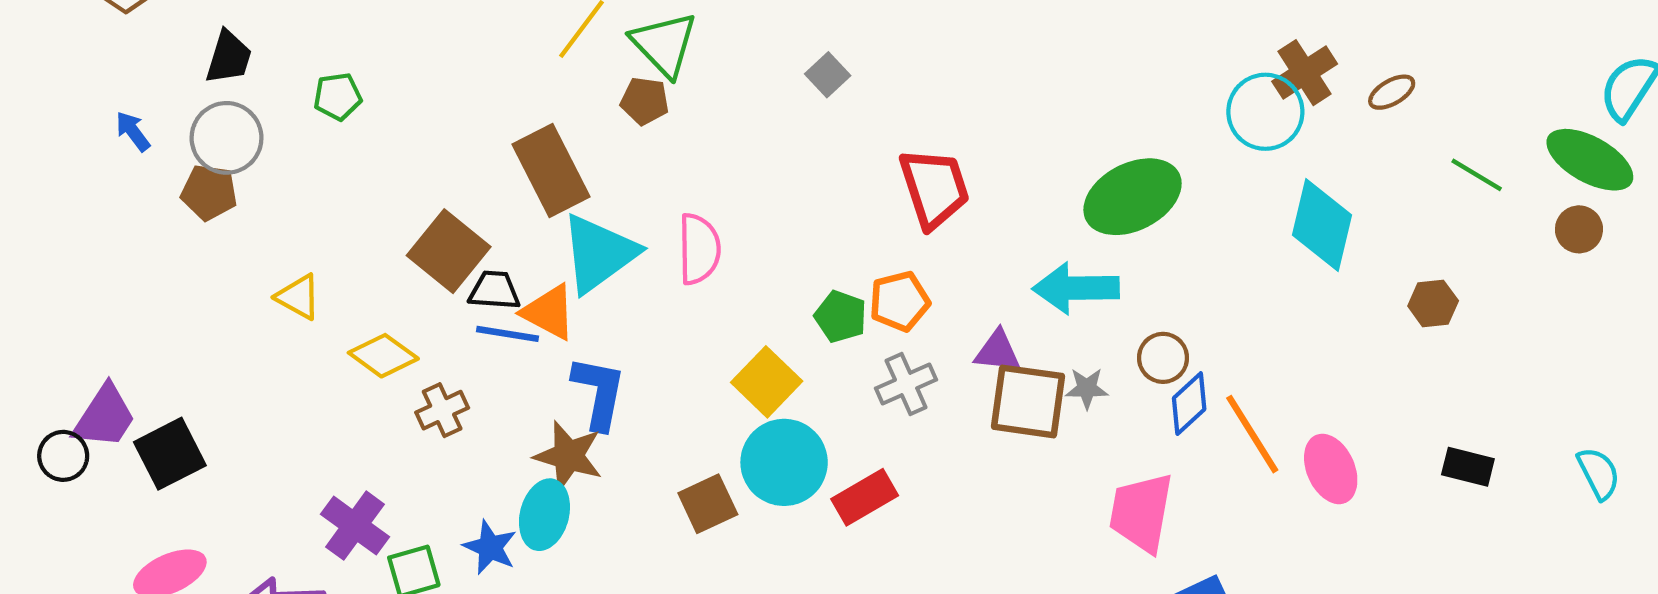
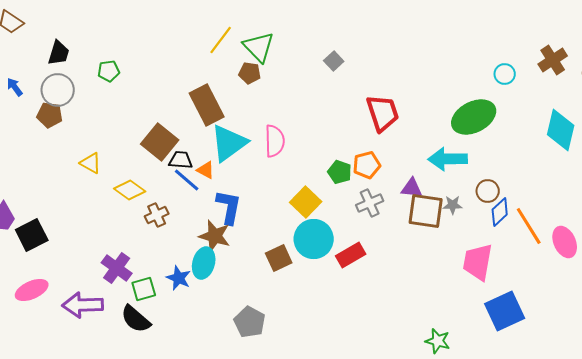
cyan circle: (1265, 112) -> (505, 74), moved, size x0.6
orange triangle: (549, 312) -> (206, 170), size x0.7
blue line: (507, 334) -> (187, 180), turned 32

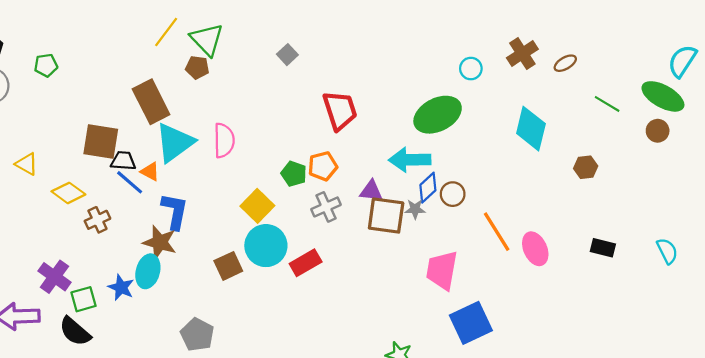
brown square: (160, 142) -> (101, 141), turned -30
blue diamond: (500, 212) -> (428, 188), moved

